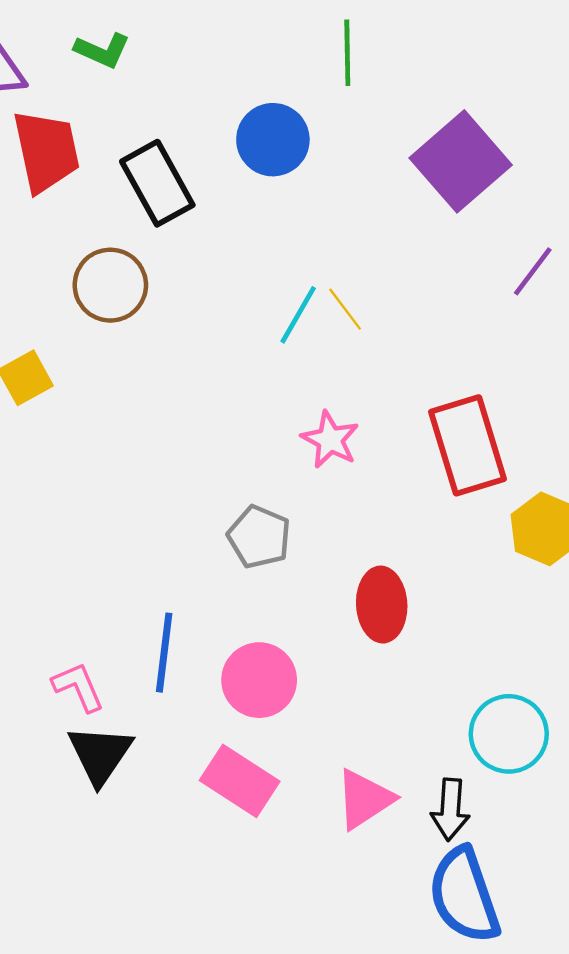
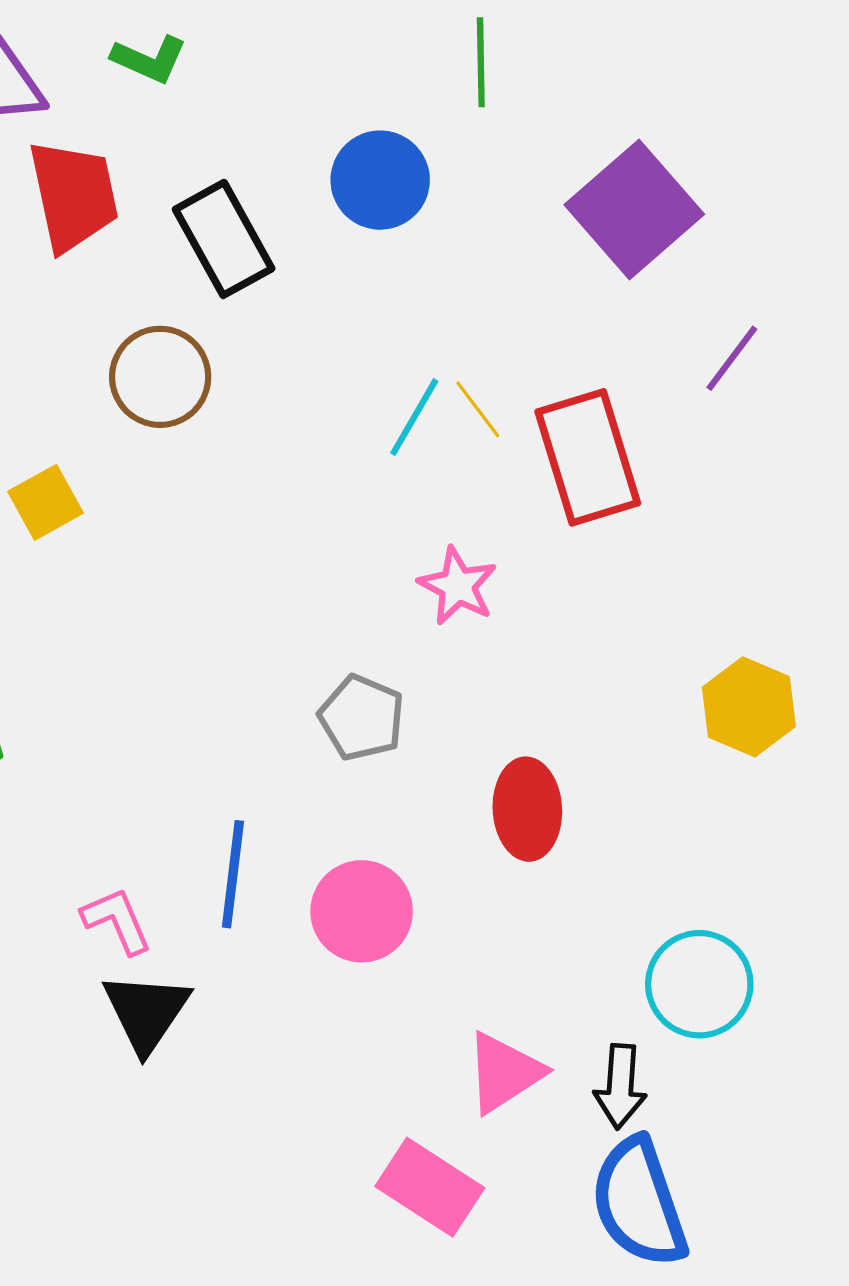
red rectangle: (468, 445) -> (588, 457), moved
pink rectangle: (240, 781) -> (430, 1187), moved

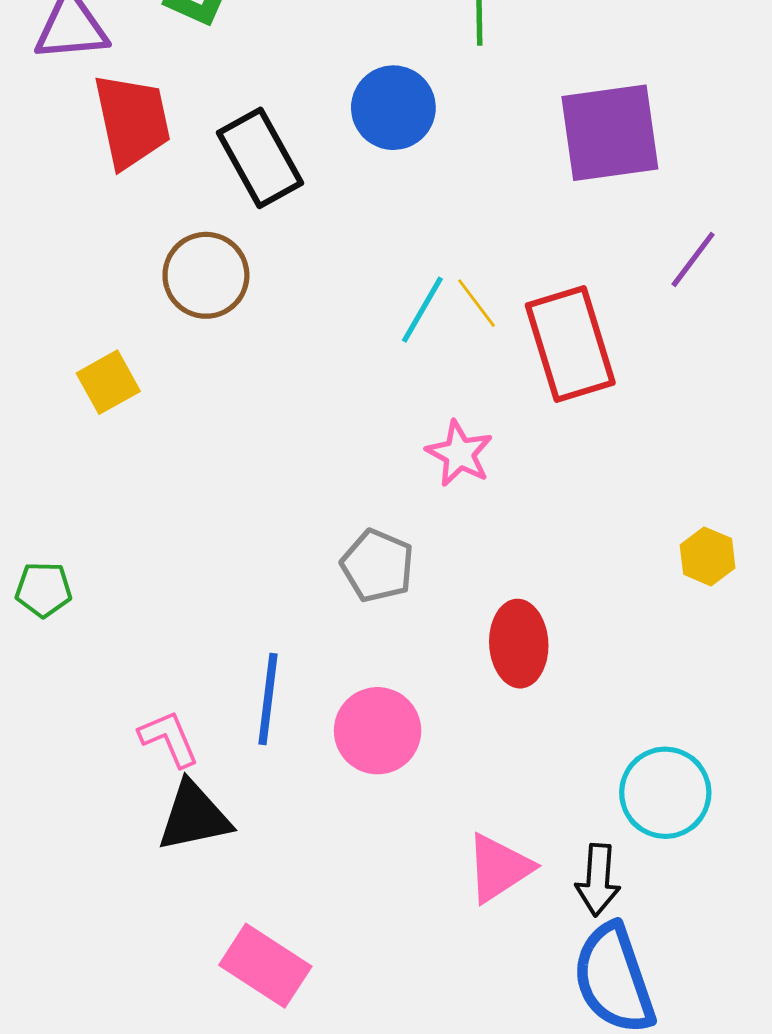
purple square: (634, 210) -> (610, 133), turned 33
yellow hexagon: (749, 707) -> (708, 556), size x0.7
black triangle: (146, 1012) -> (194, 817), turned 44
pink rectangle: (430, 1187) -> (265, 966), moved

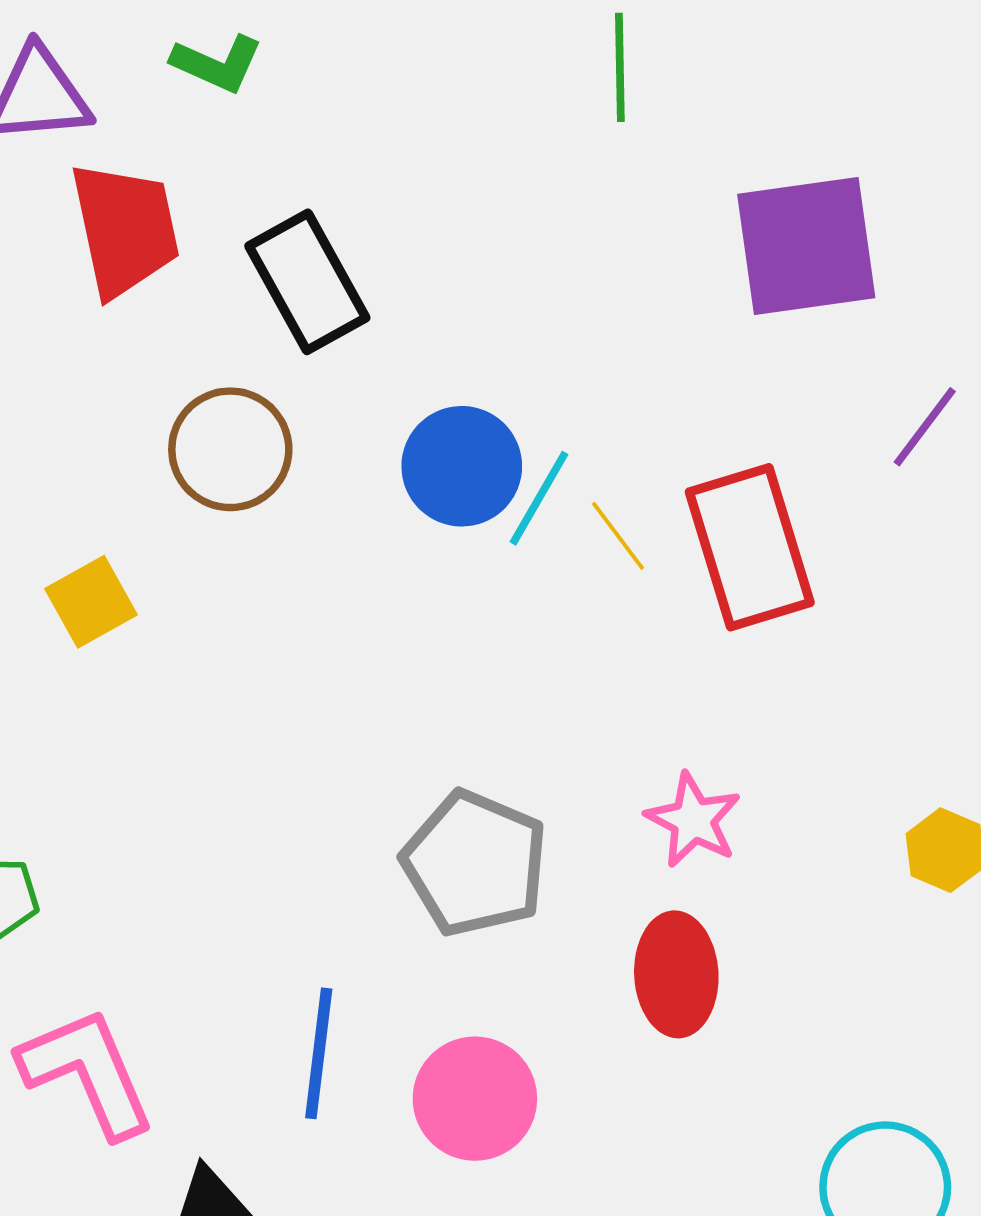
blue circle: (393, 108) -> (462, 466), moved
yellow line: (477, 303) -> (618, 536), moved
pink star: (459, 454) -> (693, 820), moved
gray pentagon: (378, 566) -> (475, 863), size x1.4
pink L-shape: (169, 739) -> (87, 1072), moved, size x1.6

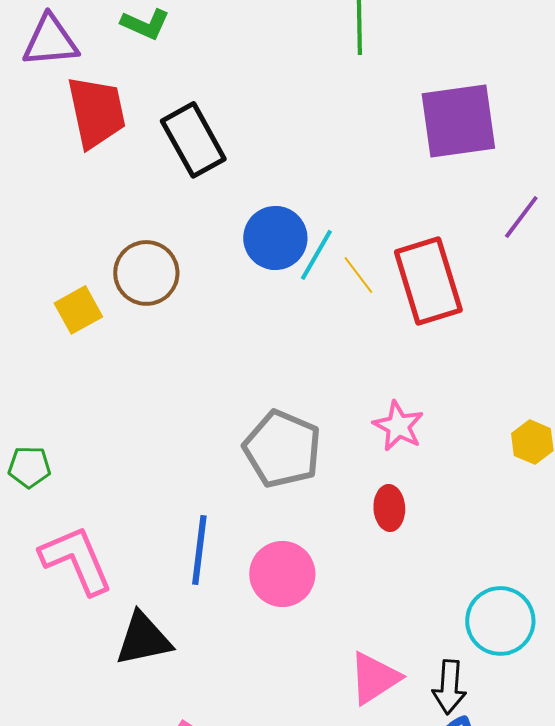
brown circle: (230, 449) -> (146, 273), moved
red ellipse: (676, 974) -> (389, 508), size x0.7

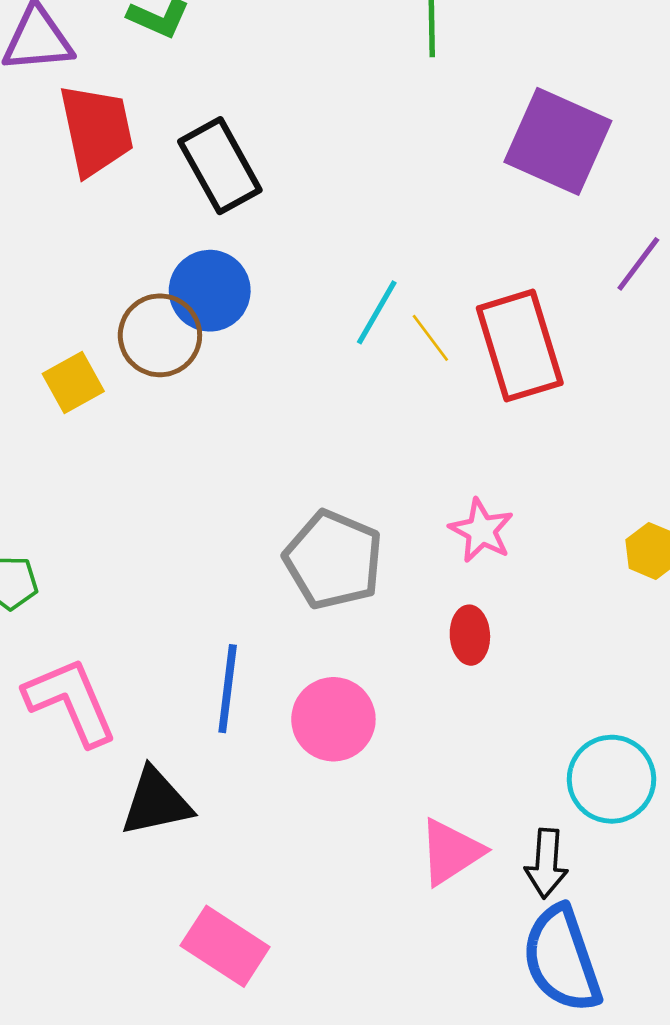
purple square: (458, 121) -> (558, 141), turned 32
blue circle: (275, 238) -> (210, 291), moved

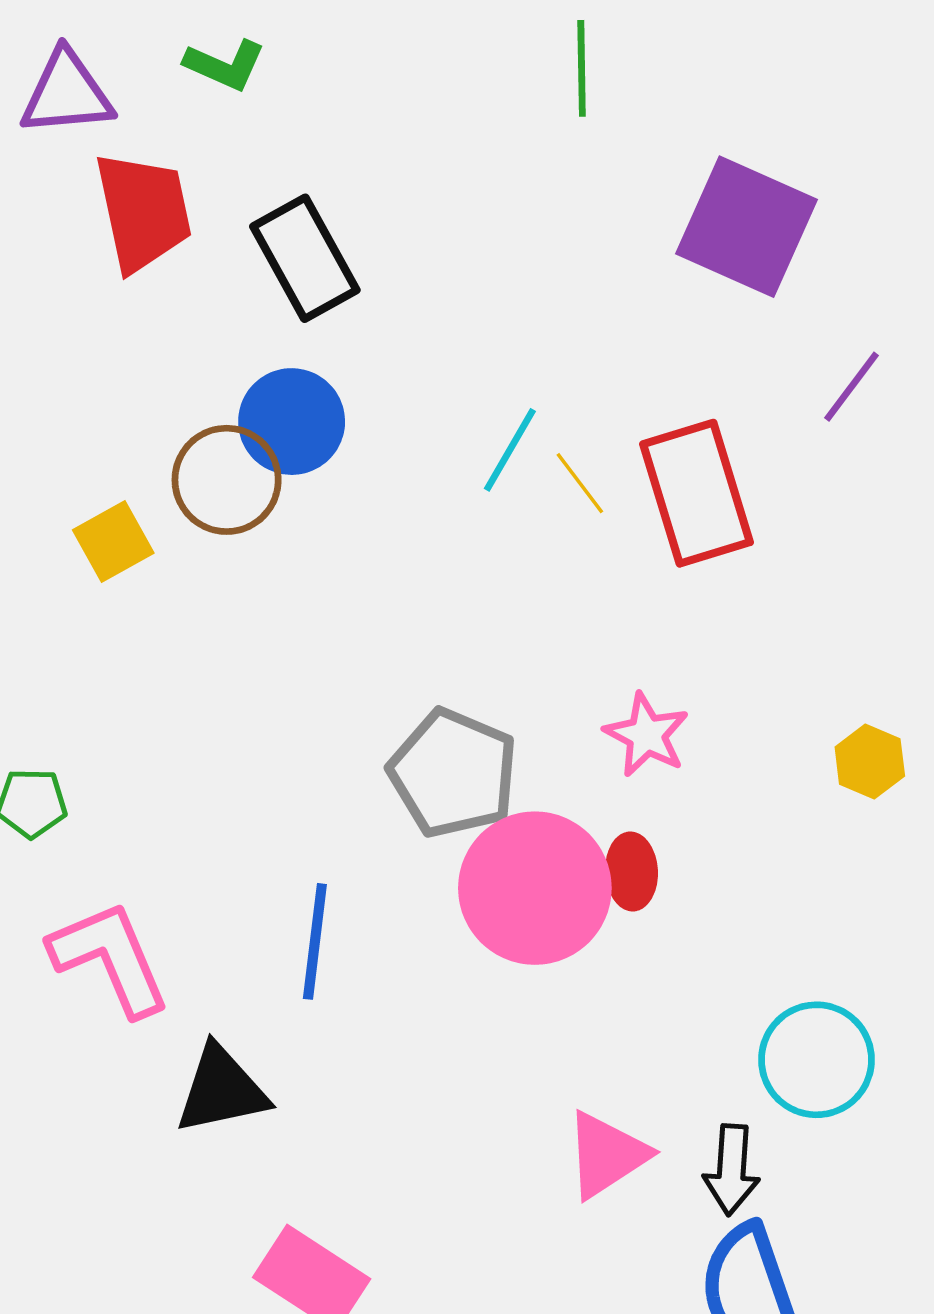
pink circle: (333, 719) -> (535, 888), moved, size x1.4

